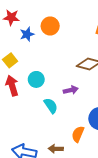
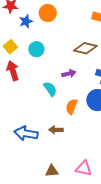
cyan circle: (36, 79) -> (36, 49), moved
orange semicircle: (78, 134) -> (72, 107), moved

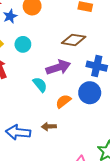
purple arrow: (69, 74) -> (58, 67), size x1.6
orange semicircle: (72, 107) -> (63, 101), turned 35

